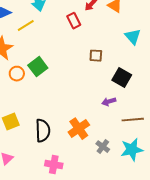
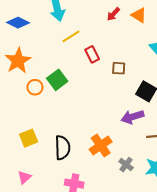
red rectangle: (74, 21) -> (92, 54), moved
yellow line: (26, 26) -> (71, 36), moved
purple arrow: (109, 102) -> (132, 117), size x1.5

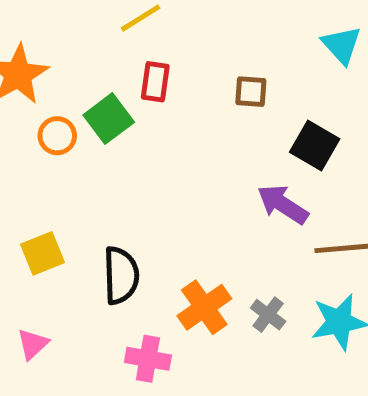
red rectangle: (92, 54) -> (155, 82), moved, turned 35
purple arrow: (132, 117) -> (283, 204), turned 50
orange cross: (101, 145) -> (204, 307), moved

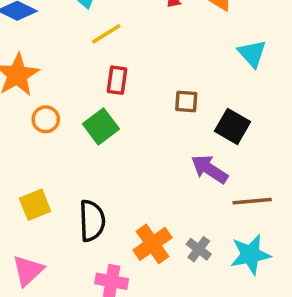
brown square: (251, 92) -> (186, 102), moved
green square: (109, 119) -> (101, 126), moved
pink triangle: (33, 344) -> (28, 271), size x1.4

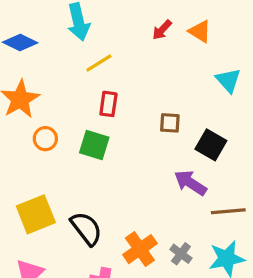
green square: (101, 126) -> (94, 145), turned -36
yellow square: (35, 205) -> (36, 214), size x1.4
black semicircle: (92, 221) -> (86, 229), turned -36

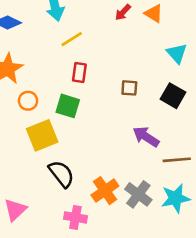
black square: (211, 145) -> (173, 96), moved
yellow square: (36, 214) -> (42, 135), moved
gray cross: (181, 254) -> (138, 194), size x1.5

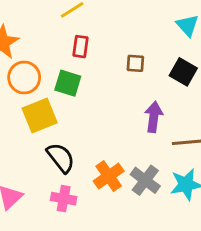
orange circle: (28, 101) -> (24, 77), size x1.5
purple arrow: (146, 137) -> (154, 117), turned 64
pink cross: (75, 217) -> (64, 199), moved

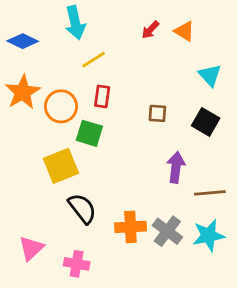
orange circle: (24, 77) -> (61, 106), moved
orange cross: (109, 176) -> (130, 227), turned 32
pink cross: (64, 199) -> (77, 264), moved

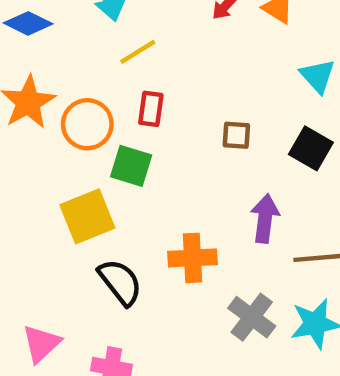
orange cross: (130, 227) -> (193, 258), moved

